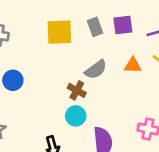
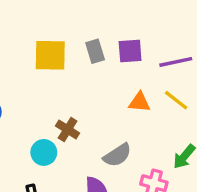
gray semicircle: (96, 70) -> (117, 155), moved
cyan circle: (76, 116) -> (44, 152), moved

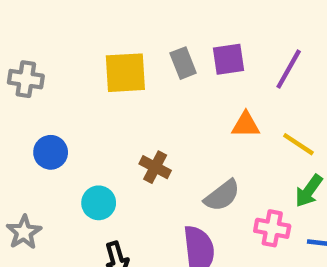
purple line: (176, 62) -> (289, 69), turned -44
yellow line: (176, 100) -> (298, 144), moved
cyan circle: (44, 152) -> (99, 203), moved

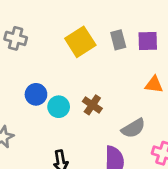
yellow square: (125, 73) -> (80, 42), turned -36
blue circle: (51, 152) -> (36, 94), moved
cyan circle: (99, 203) -> (59, 107), moved

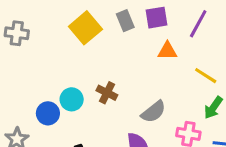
orange triangle: (154, 84) -> (167, 51), moved
blue circle: (36, 94) -> (48, 113), moved

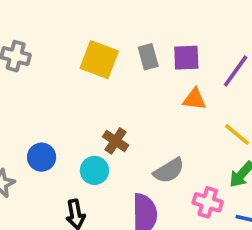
yellow square: (85, 28) -> (99, 60), turned -36
cyan circle: (72, 99) -> (94, 170), moved

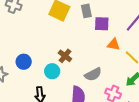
purple square: (186, 58) -> (102, 24), moved
orange triangle: (195, 99) -> (114, 44), moved

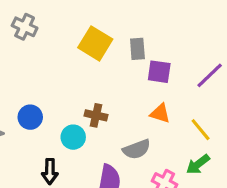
orange triangle: (114, 44) -> (160, 113), moved
brown cross: (65, 56) -> (96, 115), turned -32

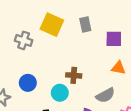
gray cross: (25, 27) -> (24, 40), moved
yellow square: (95, 43) -> (52, 25), moved
gray rectangle: (137, 49) -> (85, 25), moved

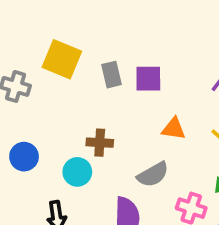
gray rectangle: (85, 25) -> (112, 75), moved
purple square: (114, 39) -> (148, 79), moved

